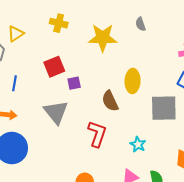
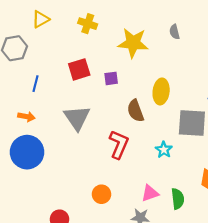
yellow triangle: (16, 34) -> (41, 19), moved
purple square: (74, 83) -> (111, 78), moved
cyan star: (138, 144) -> (164, 150), moved

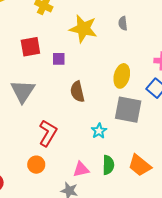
yellow ellipse: (161, 91) -> (122, 76), moved
red L-shape: (119, 144) -> (48, 133), moved
green semicircle: (178, 199) -> (108, 165), moved

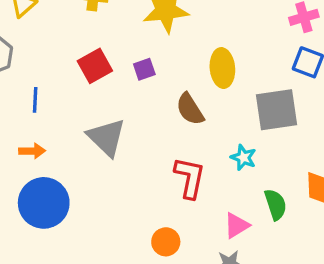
yellow ellipse: (122, 76) -> (222, 68), moved
red L-shape: (48, 133) -> (190, 178), moved

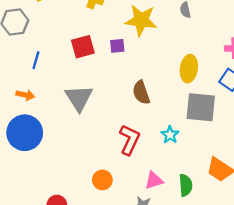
yellow ellipse: (222, 68) -> (189, 69), moved
purple square: (144, 69) -> (117, 46), moved
green semicircle: (275, 205) -> (186, 185), moved

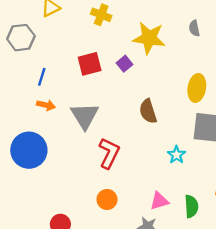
purple square: (117, 46) -> (125, 64), turned -35
orange arrow: (25, 95) -> (46, 105), moved
red L-shape: (130, 140) -> (109, 153), moved

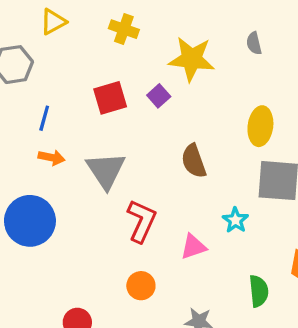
pink triangle: (159, 201) -> (193, 247), moved

